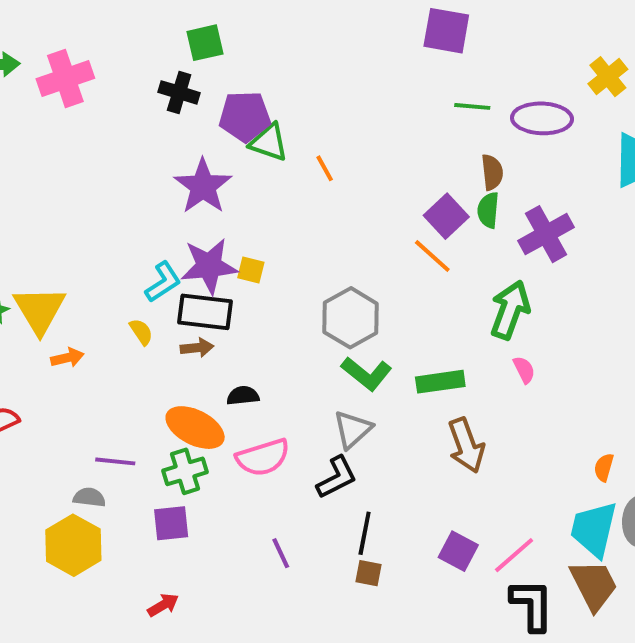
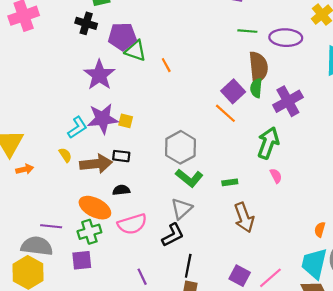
brown semicircle: (492, 172) -> (258, 67), size x1.6
black rectangle: (205, 312) -> (121, 156), moved, size x0.6
brown arrow: (197, 348) -> (96, 164), size x1.8
green rectangle: (440, 382) -> (230, 182), size x0.6
gray semicircle: (89, 497) -> (37, 246), size x1.8

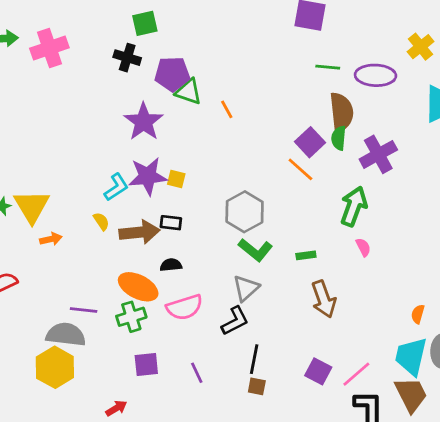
purple square: (82, 260) -> (146, 365), moved

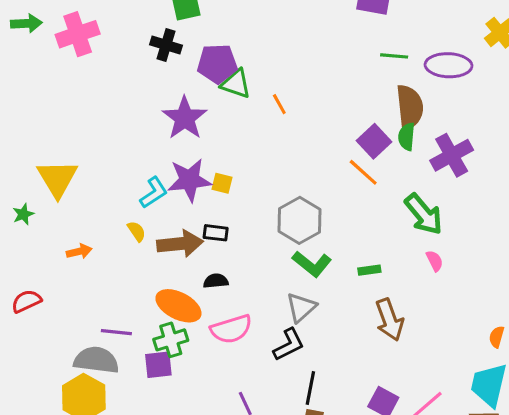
yellow triangle: (32, 206) -> (57, 179), moved
green arrow: (354, 206) -> (424, 214), turned 120
purple square: (146, 365) -> (158, 365), moved

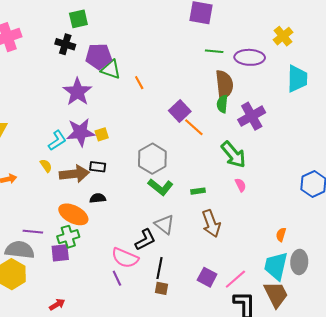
purple square: (374, 141) -> (180, 111), moved
yellow square: (222, 183) -> (102, 134), turned -32
gray triangle: (301, 307) -> (165, 224), moved, turned -40
pink semicircle: (231, 329) -> (125, 258), moved, turned 40

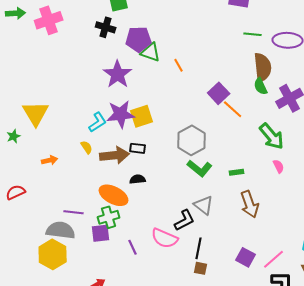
green semicircle: (222, 104) -> (261, 86), turned -30
yellow square: (102, 134) -> (142, 116), size x1.6
purple line: (117, 278) -> (133, 247), moved

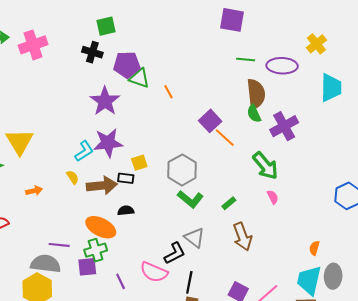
yellow square: (142, 116) -> (139, 163), moved, size x0.7
green rectangle: (237, 172) -> (229, 203), turned -32

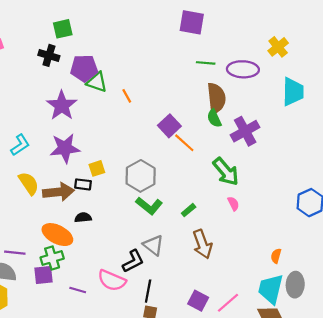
cyan L-shape: (84, 151) -> (20, 145), moved
yellow semicircle: (73, 177) -> (29, 183), size x1.6
purple line: (121, 281) -> (78, 290), turned -49

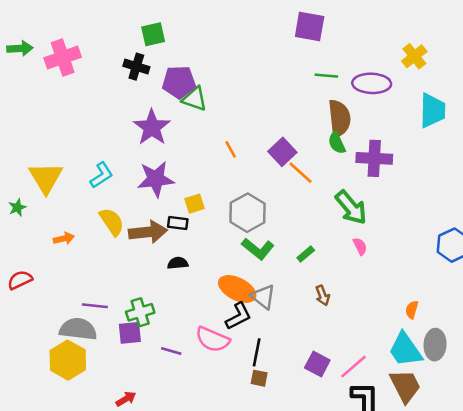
orange line: (127, 96) -> (231, 149), moved
purple cross: (245, 131) -> (374, 158), turned 32
orange ellipse: (57, 235) -> (237, 289), moved
brown arrow: (202, 244) -> (323, 295), size x0.6
cyan trapezoid: (271, 289) -> (405, 350), turned -48

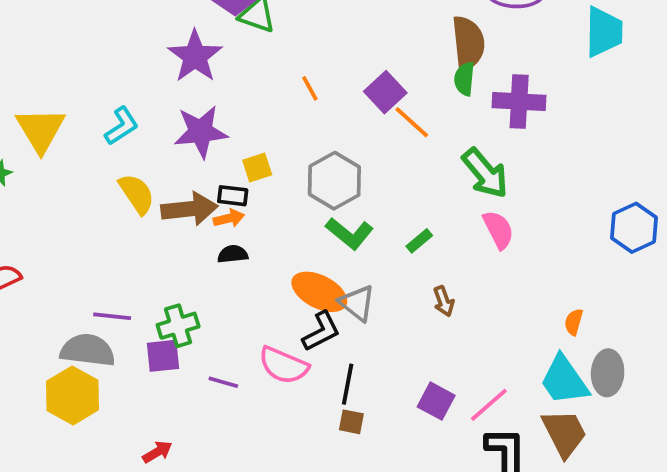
green semicircle: (337, 143) -> (464, 79), turned 30
orange arrow: (64, 239) -> (229, 218), moved
pink semicircle: (360, 246) -> (498, 230), size x1.5

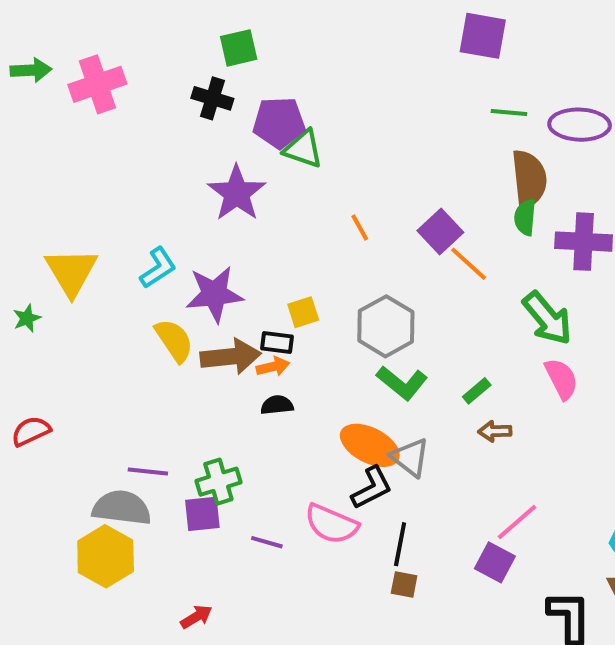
purple star: (201, 132) -> (214, 294), moved
brown arrow: (444, 301) -> (495, 431), moved, turned 108
pink line: (489, 405) -> (517, 522), moved

